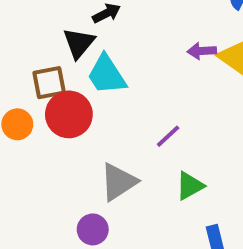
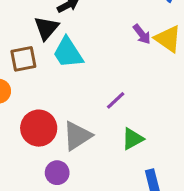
purple arrow: (202, 51) -> (142, 34), turned -125
red circle: (69, 114) -> (39, 128), moved

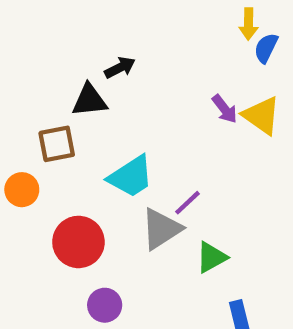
black triangle: (46, 28) -> (89, 100), turned 44
cyan trapezoid: (68, 53) -> (131, 177), moved, turned -90
gray triangle: (77, 136) -> (161, 229), moved

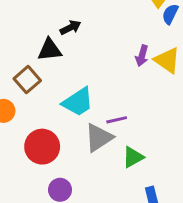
purple arrow: (225, 109) -> (142, 56), turned 54
brown square: (57, 144) -> (27, 80), turned -30
purple line: (187, 203) -> (117, 120), turned 30

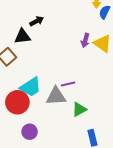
cyan trapezoid: (78, 102) -> (31, 87), moved
gray triangle: (99, 138) -> (56, 96), turned 30

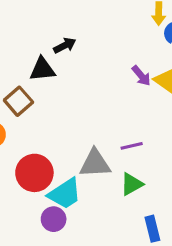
purple arrow: (85, 40) -> (141, 76), turned -56
purple line: (68, 84) -> (132, 146), moved
cyan trapezoid: (31, 87) -> (65, 194), moved

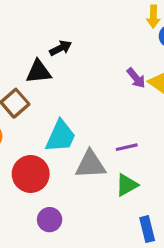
cyan trapezoid: (65, 194) -> (61, 136), moved, turned -33

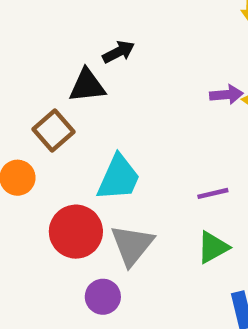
purple arrow: (136, 78) -> (226, 95), turned -55
gray triangle: (90, 165) -> (132, 245), moved, turned -48

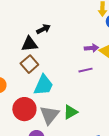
brown square: (53, 131) -> (29, 64), moved
purple line: (213, 193) -> (85, 70), moved
green triangle: (213, 247) -> (70, 112), moved

